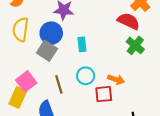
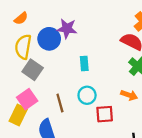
blue circle: (51, 33) -> (49, 39), moved
gray square: (47, 51) -> (33, 70), moved
orange arrow: (116, 79) -> (129, 95), moved

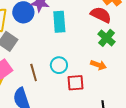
cyan rectangle: (84, 64) -> (59, 22), moved, size x1.5

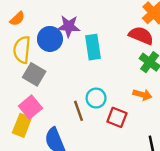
brown line: (34, 72) -> (79, 111), moved
red square: (76, 83) -> (117, 117), turned 30

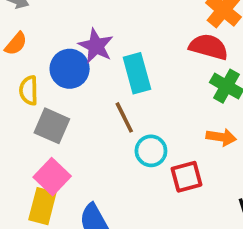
purple star: (69, 26) -> (96, 46), turned 30
yellow semicircle: (22, 50) -> (29, 90), size x0.7
brown line: (79, 111) -> (124, 117), moved
red square: (117, 117) -> (187, 177), turned -30

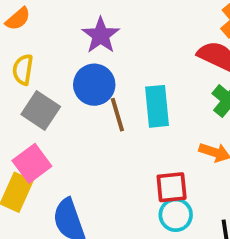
blue circle: (70, 69) -> (94, 85), moved
cyan rectangle: (137, 73) -> (157, 106), moved
cyan circle: (151, 151) -> (176, 215), moved

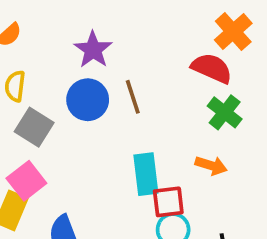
cyan rectangle: (157, 106) -> (146, 174), moved
brown line: (117, 115) -> (133, 97), moved

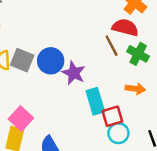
purple star: (93, 50) -> (74, 73), moved
brown line: (133, 97) -> (112, 46), moved
gray square: (34, 127) -> (22, 60), moved

